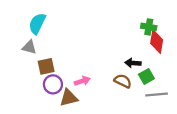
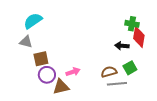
cyan semicircle: (37, 24) -> (33, 21), turned 30
black arrow: (133, 63) -> (122, 46), moved
brown semicircle: (123, 81) -> (109, 72), turned -42
gray line: (157, 95) -> (117, 84), moved

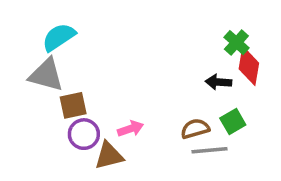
green cross: (132, 24) -> (236, 43), turned 32
gray triangle: (26, 42) -> (46, 75), size x1.5

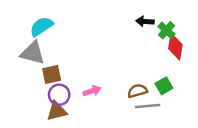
black arrow: (218, 82) -> (145, 21), moved
brown triangle: (109, 156) -> (57, 111), moved

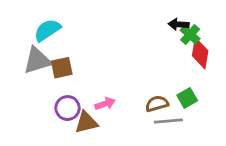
black arrow: (145, 21) -> (179, 24), moved
gray triangle: (33, 53) -> (37, 60), turned -32
brown square: (52, 74) -> (62, 68), moved
brown triangle: (57, 111) -> (86, 122), moved

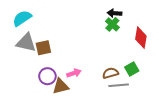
black arrow: (179, 24) -> (114, 13), moved
cyan semicircle: (47, 30) -> (22, 18), moved
green cross: (190, 34) -> (112, 24), moved
gray triangle: (37, 60) -> (26, 43), turned 30

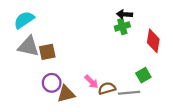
green cross: (112, 24) -> (122, 27), turned 32
pink arrow: (74, 73) -> (91, 82), moved, turned 64
brown semicircle: (110, 73) -> (107, 88), moved

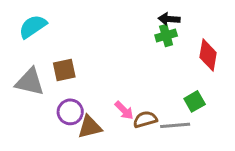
gray triangle: (28, 46) -> (30, 82), moved

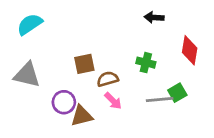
green cross: (166, 35) -> (146, 63), moved, turned 30
brown square: (64, 70) -> (84, 64), moved
brown semicircle: (145, 119) -> (108, 79), moved
gray line: (175, 125) -> (160, 99), moved

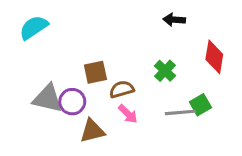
green cross: (146, 63) -> (165, 71), turned 30
gray triangle: (27, 75) -> (48, 99), moved
purple circle: (64, 102) -> (72, 102), moved

